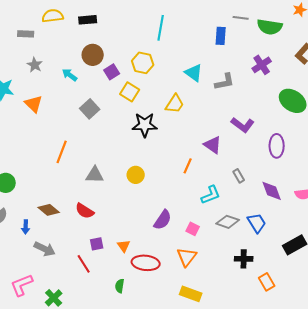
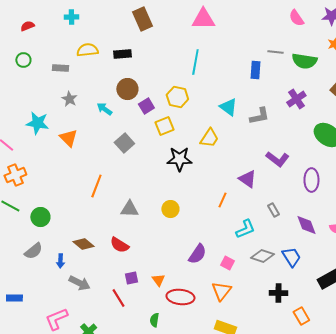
yellow square: (130, 92) -> (164, 126), turned 36

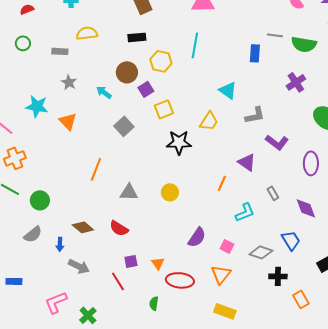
black rectangle: (122, 54) -> (137, 37), moved
yellow hexagon: (177, 97) -> (161, 61), moved
gray L-shape: (259, 116) -> (255, 115), moved
gray diamond: (262, 256) -> (261, 252), moved

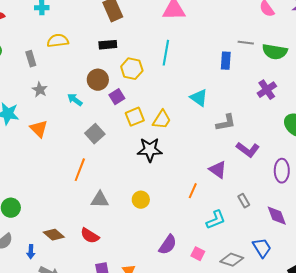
gray rectangle: (60, 51) -> (31, 59), turned 70
yellow trapezoid: (209, 121) -> (162, 120), moved
orange line: (96, 169) -> (80, 170), moved

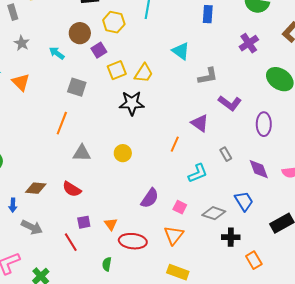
gray square: (95, 134) -> (77, 87), turned -30
brown diamond: (54, 235) -> (36, 188), turned -35

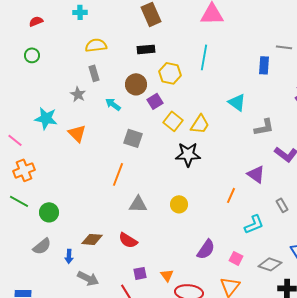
gray rectangle: (13, 12) -> (94, 73), moved
yellow square: (117, 70) -> (173, 121), turned -30

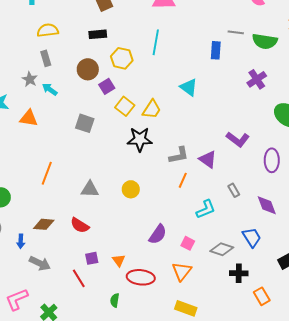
cyan arrow: (113, 104) -> (50, 89), moved
gray L-shape: (264, 127) -> (179, 155), moved
orange triangle: (77, 133) -> (29, 118), turned -36
orange line: (118, 174) -> (47, 173), moved

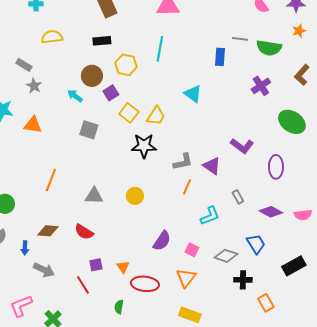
gray rectangle: (46, 58) -> (24, 65), moved, turned -42
cyan arrow: (50, 89) -> (75, 96), moved
purple diamond: (267, 205) -> (271, 212), turned -40

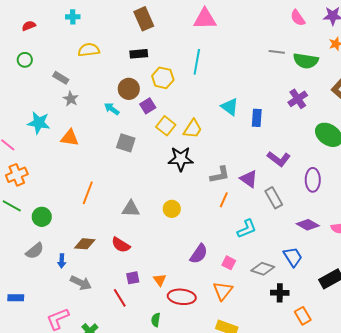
blue rectangle: (220, 57) -> (257, 118), moved
gray rectangle: (238, 197) -> (274, 198), moved, size x1.5

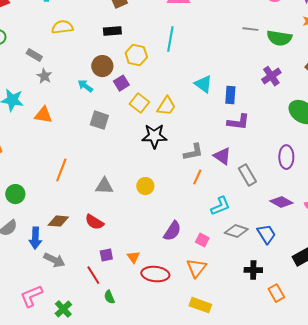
purple L-shape: (279, 159) -> (238, 122), moved, turned -30
blue arrow: (62, 261) -> (35, 238), size x1.5
gray diamond: (263, 269) -> (236, 231), moved
green semicircle: (156, 320) -> (109, 297), moved, turned -32

